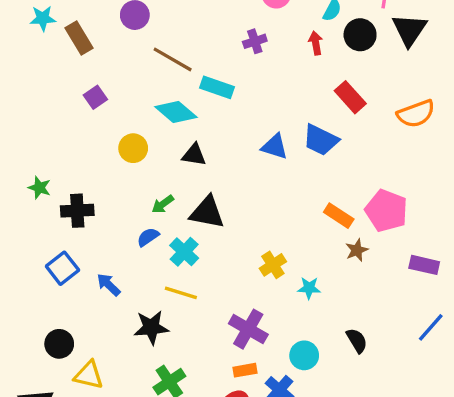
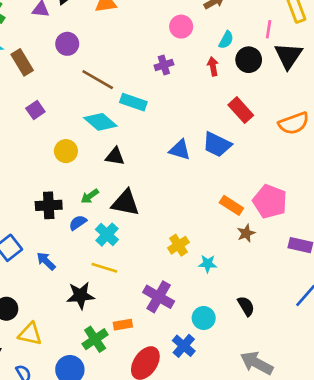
black cross: (77, 211) -> (49, 205), moved
orange rectangle: (245, 370) -> (123, 325), moved

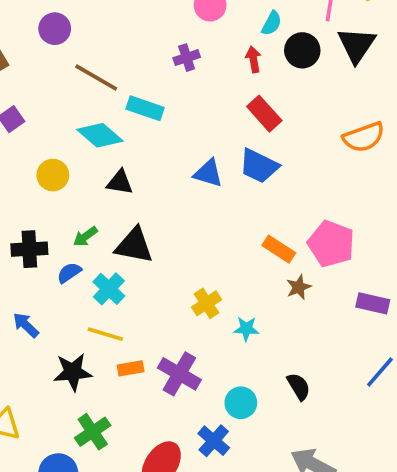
red rectangle: (241, 110) -> (264, 114), moved
orange rectangle: (123, 325) -> (131, 368), moved

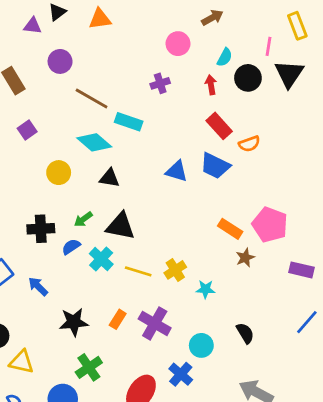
orange semicircle: (364, 137) -> (249, 144), moved, size x0.7
yellow line: (105, 334) -> (138, 271), moved
orange rectangle: (131, 368) -> (118, 319), turned -48

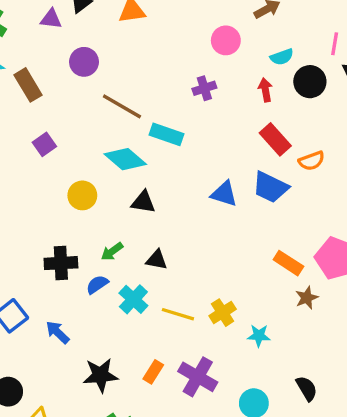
cyan semicircle: (225, 57) -> (282, 57), turned 42
black triangle: (120, 226) -> (157, 260), size x0.6

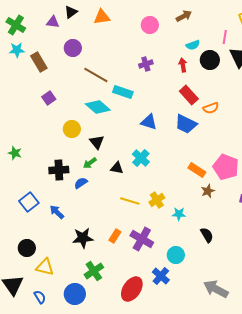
pink circle: (226, 40) -> (150, 25), moved
blue triangle: (224, 194) -> (149, 122), moved
black triangle: (143, 202) -> (97, 142), moved, turned 42
cyan cross: (133, 299) -> (141, 158), moved
black semicircle: (307, 388) -> (207, 235), moved

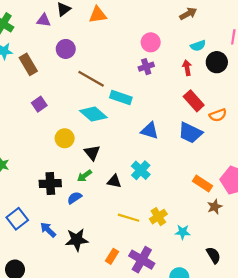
pink circle: (150, 25) -> (151, 42), moved
black star: (83, 238) -> (77, 240), moved

